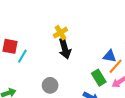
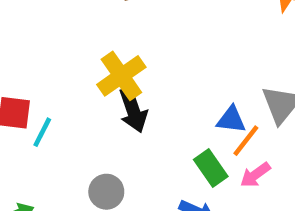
yellow cross: (60, 33) -> (121, 76), size x1.5

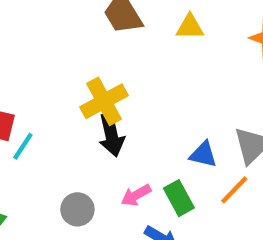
orange line: (246, 141) -> (234, 190), moved
pink arrow: (255, 175) -> (136, 195), moved

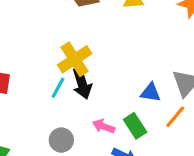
cyan line: (23, 146) -> (58, 88), moved
pink arrow: (136, 195) -> (103, 126), turned 55

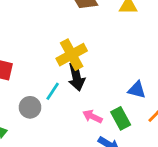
cyan line: (58, 88) -> (53, 91), moved
gray circle: (61, 140) -> (30, 107), moved

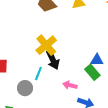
green rectangle: (121, 118) -> (92, 72), moved

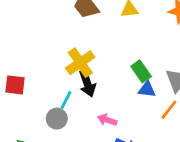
green rectangle: (92, 72) -> (141, 71), moved
gray circle: (25, 88) -> (57, 119), moved

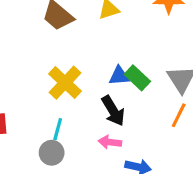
black arrow: (87, 83) -> (113, 111), moved
blue triangle: (147, 89) -> (119, 76), moved

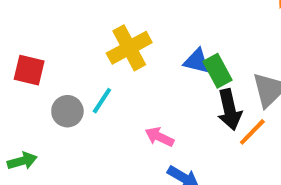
black arrow: (113, 111) -> (229, 110), moved
gray circle: (52, 153) -> (67, 111), moved

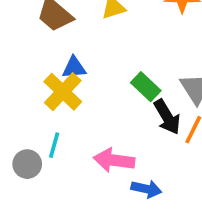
blue triangle: (197, 61) -> (74, 68), moved
pink arrow: (159, 137) -> (114, 160), size x1.5

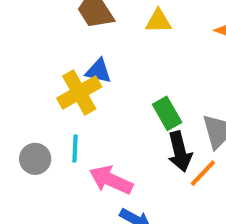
cyan line: (54, 145) -> (75, 148), moved, turned -30
gray circle: (27, 164) -> (35, 159), moved

